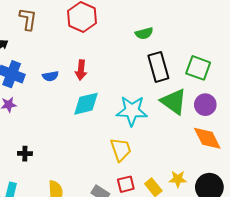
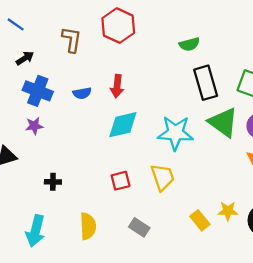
brown L-shape: (28, 19) -> (72, 40), moved
red square: (126, 184) -> (121, 181), moved

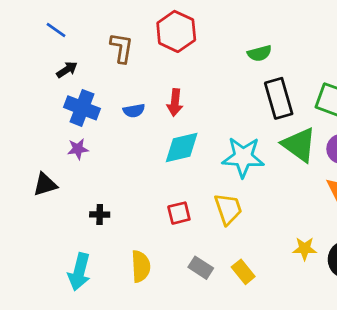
yellow rectangle: (200, 220) -> (243, 272), moved

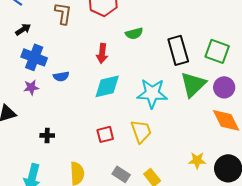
green semicircle: (260, 53) -> (134, 33), moved
blue semicircle: (134, 111) -> (61, 76), moved
green triangle: (299, 145) -> (193, 84), turned 40

